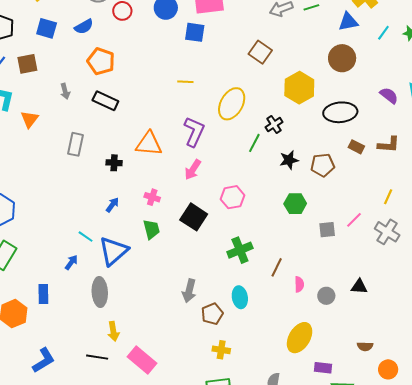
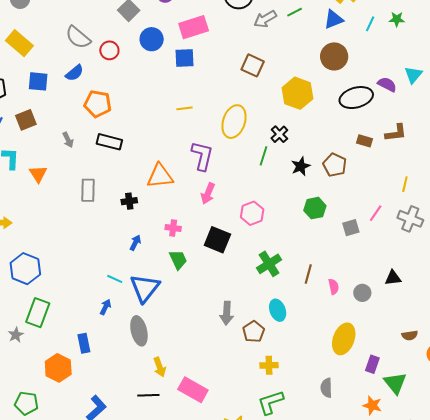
black ellipse: (340, 112) -> (356, 98), moved
brown pentagon: (323, 165) -> (335, 165), turned -30
purple rectangle: (323, 368) -> (372, 364), turned -66

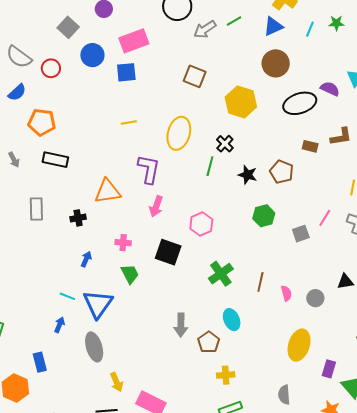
black star: (301, 166) -> (248, 175), turned -30

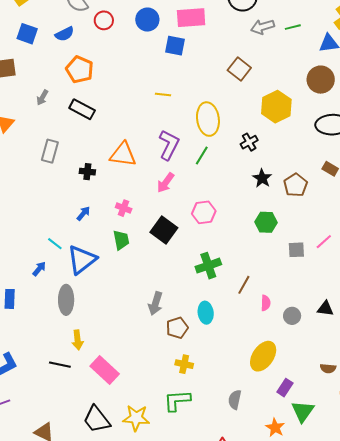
yellow ellipse: (179, 133) -> (208, 119), turned -40
gray arrow: (14, 160) -> (42, 97), turned 42
green line: (210, 166) -> (202, 156), moved

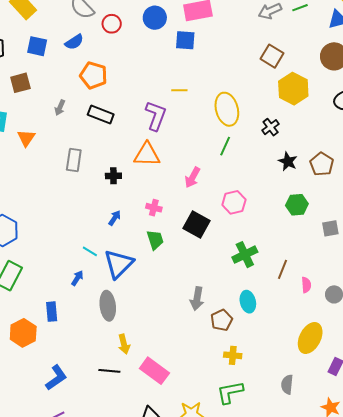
brown square: (239, 69) -> (272, 56), moved
purple L-shape: (169, 145) -> (156, 116), moved

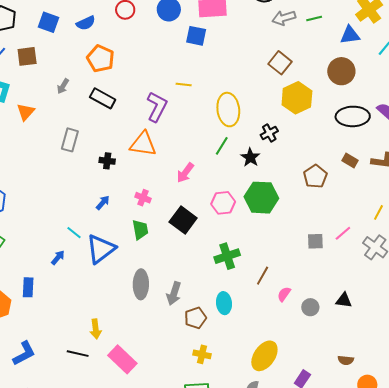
black star: (288, 161) -> (250, 157), moved
green hexagon: (297, 205) -> (261, 198), moved, size x1.5
pink semicircle: (306, 285) -> (284, 294), turned -147
gray ellipse: (108, 306) -> (141, 284), moved
yellow ellipse: (310, 338) -> (264, 356), moved

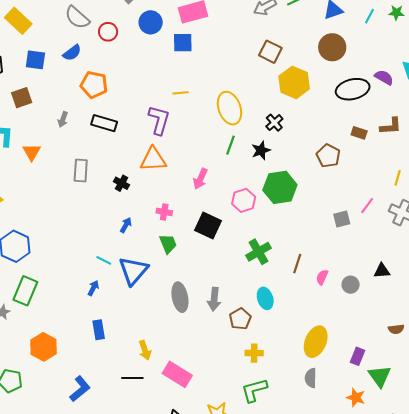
black star: (250, 157) -> (261, 150), turned 30
black cross: (107, 161) -> (121, 183), turned 35
blue rectangle: (28, 287) -> (99, 330), moved

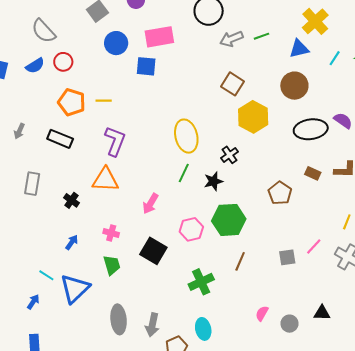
red circle: (108, 32) -> (63, 62), moved
orange pentagon: (94, 85) -> (72, 102), moved
yellow line: (181, 93) -> (104, 101), moved
brown line: (297, 264) -> (240, 261), moved

